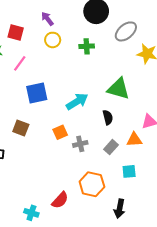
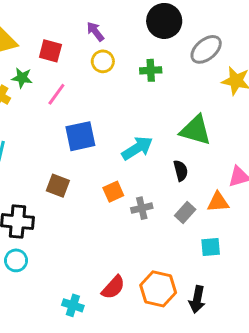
orange hexagon: (92, 184) -> (158, 289), moved

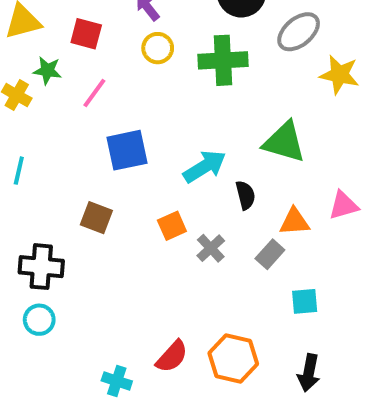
green cross: (151, 70) -> (223, 60), size x1.6
black semicircle: (181, 171) -> (245, 195), moved
orange triangle: (218, 202) -> (294, 222), moved
gray cross: (142, 208) -> (211, 248), turned -30
black arrow: (197, 299) -> (309, 373), moved

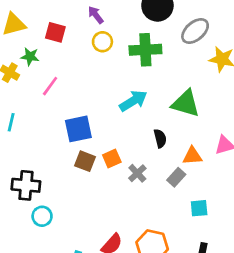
pink line: (94, 93) -> (50, 86), moved
blue square: (127, 150) -> (78, 129), moved
cyan arrow: (205, 167) -> (133, 101), moved
brown square: (96, 218) -> (85, 161), moved
cyan circle: (39, 320) -> (42, 216), moved

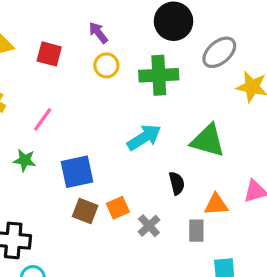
green star: (30, 56) -> (25, 160), moved
gray rectangle: (176, 177) -> (196, 231), turned -42

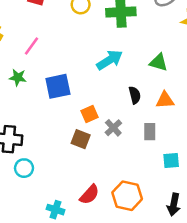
green triangle: (208, 141) -> (159, 62), size x0.7
orange triangle: (216, 204) -> (165, 100), moved
brown square: (85, 211) -> (81, 139), moved

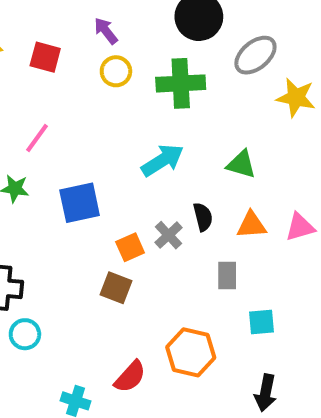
gray cross: (113, 128) -> (169, 235), moved
orange hexagon: (127, 196) -> (191, 352), moved

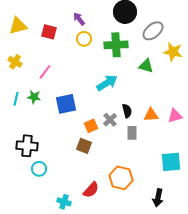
green triangle: (241, 164) -> (146, 66), moved
gray rectangle: (227, 276) -> (132, 133), moved
cyan square: (262, 322) -> (171, 162), moved, size x1.5

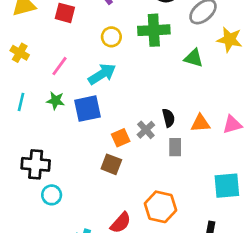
yellow circle: (84, 39) -> (111, 37), moved
cyan arrow: (107, 83) -> (102, 74), moved
green star: (34, 97) -> (56, 101), moved

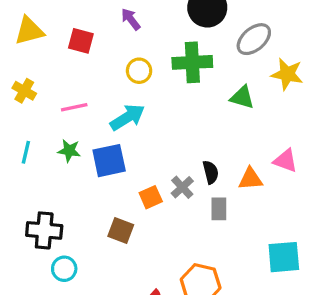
pink line: (60, 66) -> (74, 107), turned 42
pink triangle: (232, 125) -> (285, 161), moved, turned 36
brown square: (111, 164) -> (121, 230), moved

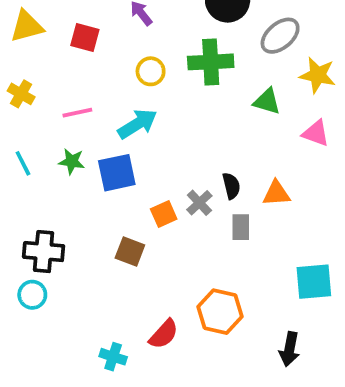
cyan line: (26, 152) -> (23, 163), turned -40
pink triangle: (285, 161) -> (316, 133), moved
cyan circle: (64, 269) -> (32, 295), moved

